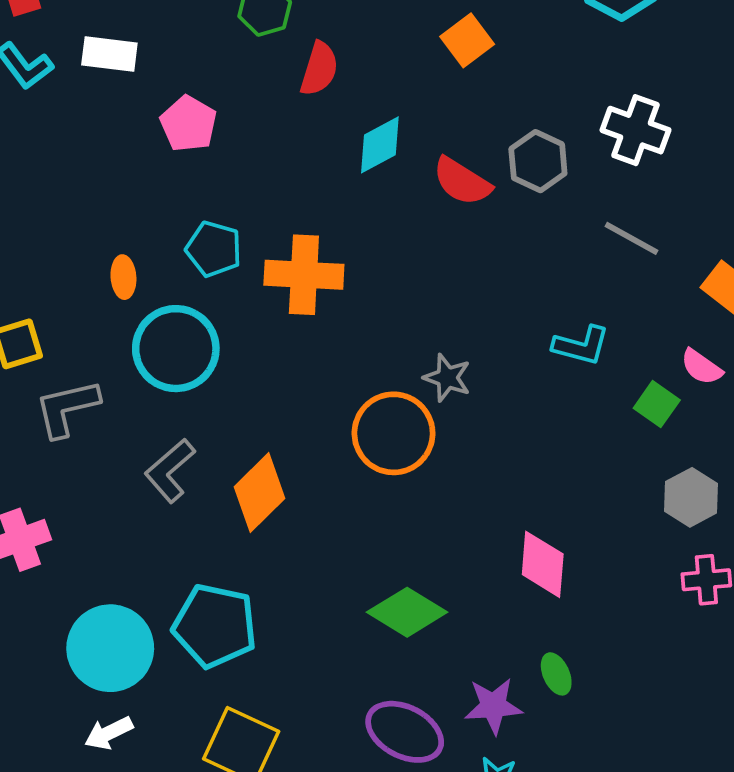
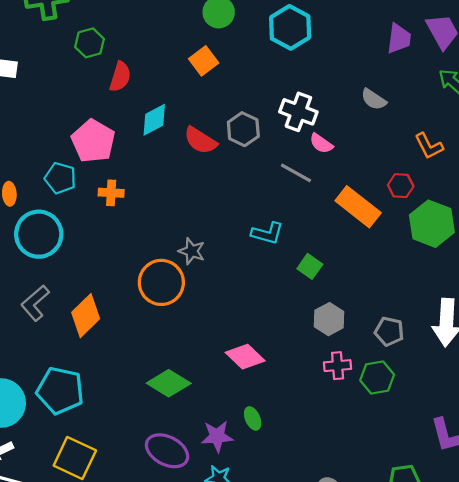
pink pentagon: (188, 124) -> (93, 141), moved, size x1.4
orange cross: (304, 275) -> (111, 193), size x0.6
pink semicircle: (701, 367) -> (321, 143), moved
pink diamond: (543, 564) -> (245, 357), turned -51

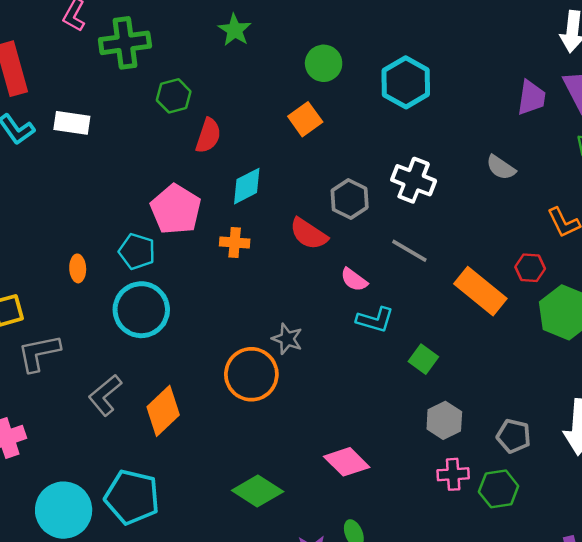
red semicircle: (200, 140) -> (309, 234), moved
pink semicircle: (321, 143) -> (354, 280), moved
orange cross: (111, 193) -> (235, 242), moved
cyan circle: (39, 234) -> (141, 310), moved

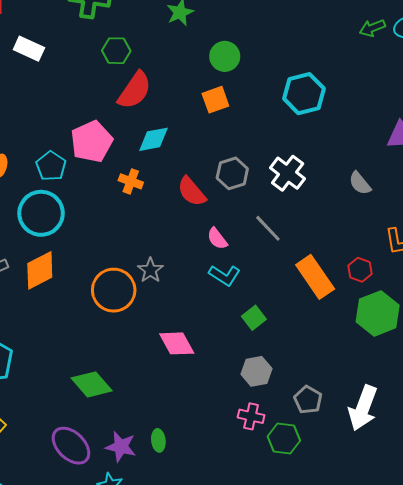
green circle: (324, 63) -> (225, 56), moved
red semicircle: (208, 136) -> (135, 90), size x1.4
orange diamond: (163, 411) -> (40, 270), moved
pink diamond: (347, 462) -> (177, 343), moved

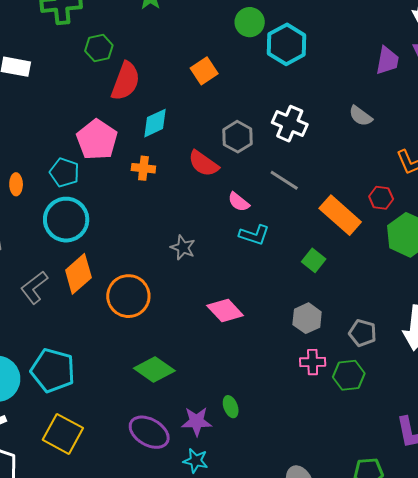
green circle: (225, 56) -> (250, 22), moved
orange circle: (114, 290) -> (128, 296), moved
green square: (254, 318) -> (314, 260), moved

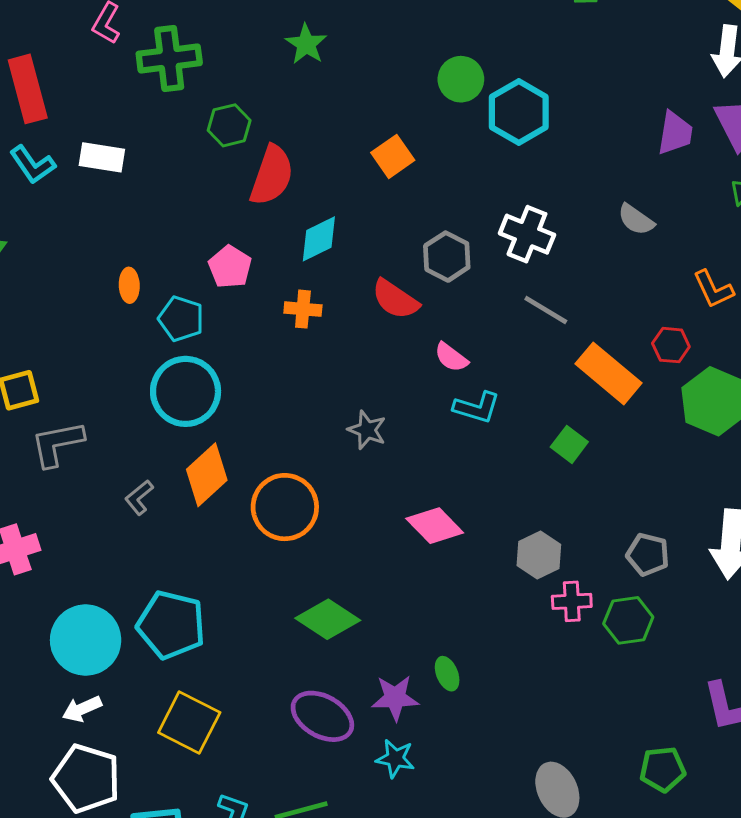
pink pentagon: (97, 140) -> (230, 267), size x0.7
gray line: (284, 180) -> (546, 310), moved
orange ellipse: (16, 184) -> (129, 285), moved
gray L-shape: (34, 287) -> (139, 497), size x0.7
gray hexagon: (307, 318) -> (539, 555), moved

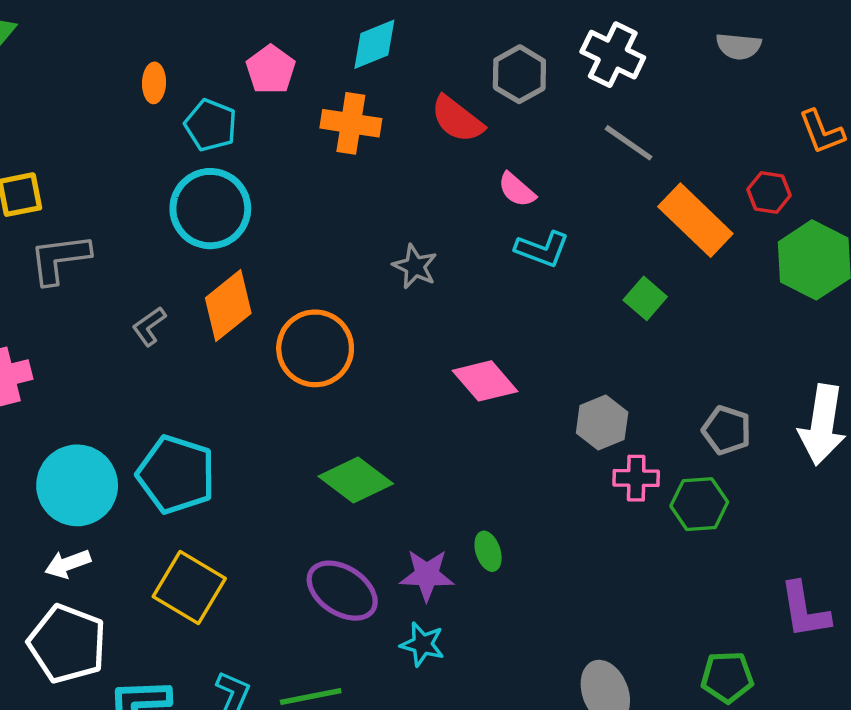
gray semicircle: (636, 220) -> (739, 46), turned -33
orange cross: (303, 309) -> (351, 123), size x1.4

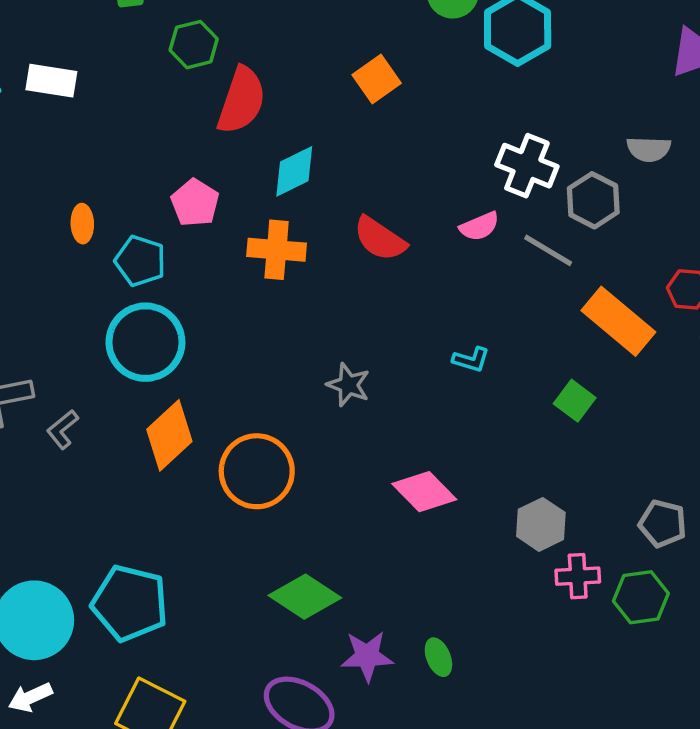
gray hexagon: (519, 74) -> (593, 200), moved
pink semicircle: (517, 190) -> (479, 226), moved, turned -60
cyan L-shape: (542, 249) -> (471, 360), size x0.7
gray L-shape: (149, 326) -> (63, 429), moved
purple star: (427, 575) -> (367, 656), moved

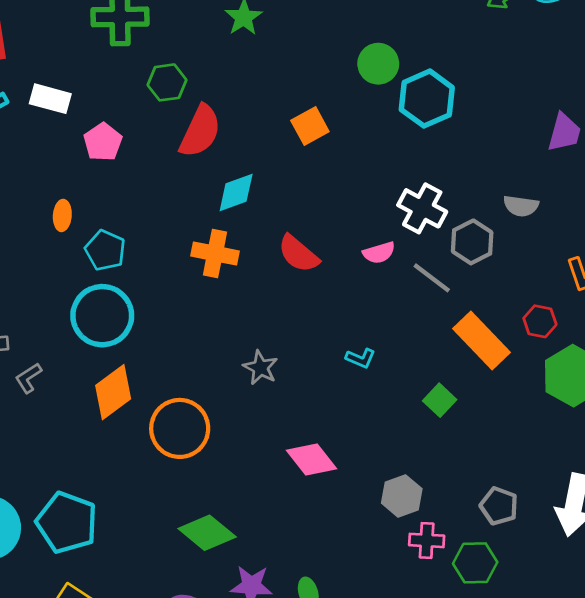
pink pentagon: (195, 203) -> (103, 142), moved

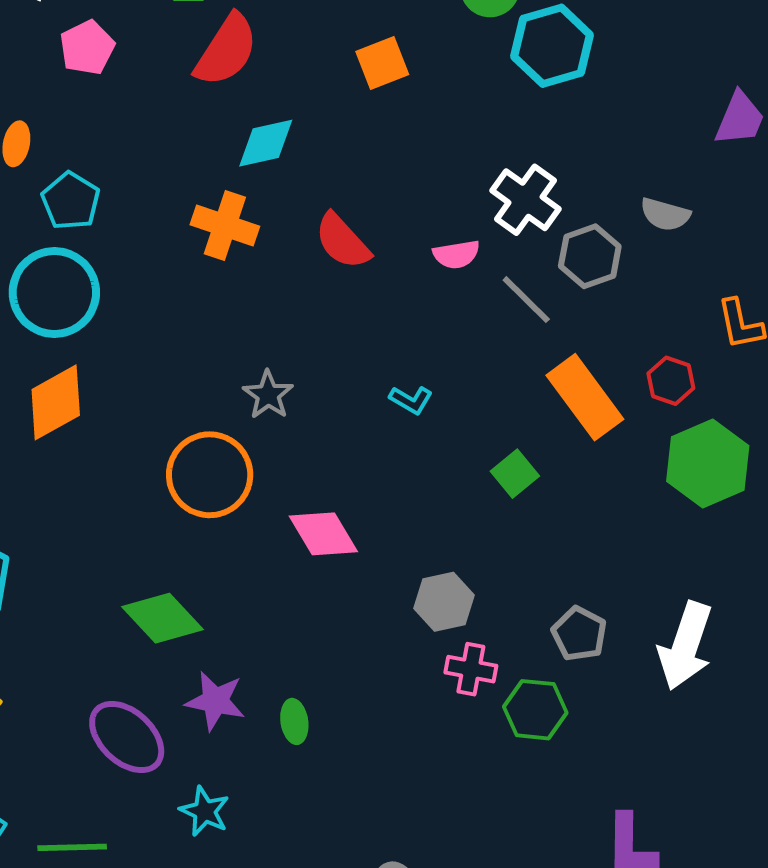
orange circle: (180, 428) -> (210, 475), moved

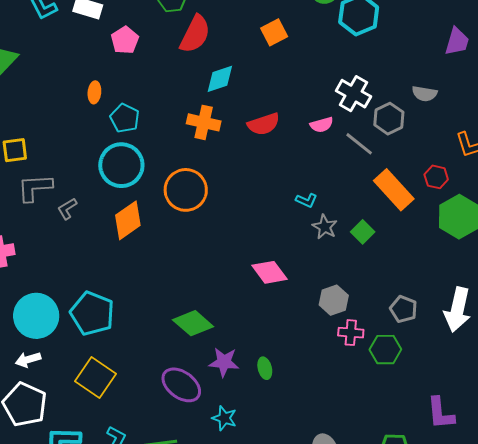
red semicircle: (342, 241) -> (264, 124), turned -60
gray star: (268, 395) -> (325, 227), moved
orange circle: (210, 475) -> (186, 190), moved

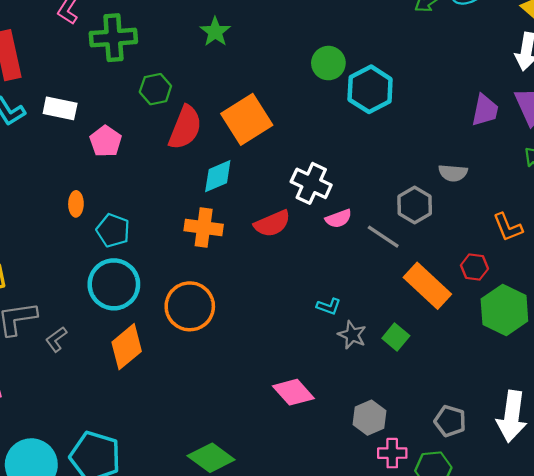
orange square: (274, 32) -> (247, 119), moved, size x1.6
white cross: (353, 94) -> (311, 183), moved

